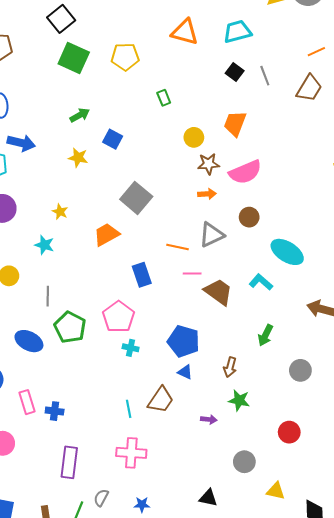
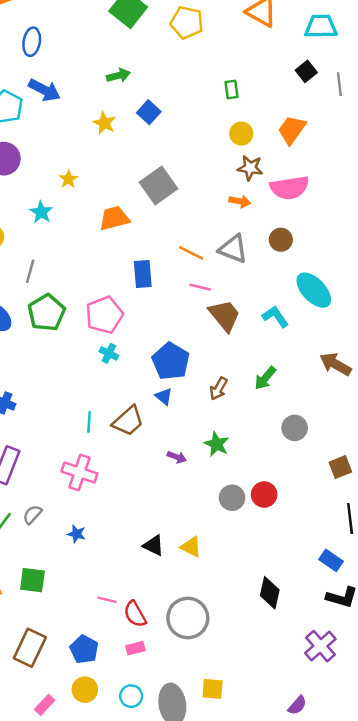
green rectangle: (164, 98) -> (232, 89), moved
gray triangle: (211, 235) -> (233, 249), turned 32
brown arrow: (230, 367) -> (218, 389), moved
gray circle: (244, 462) -> (232, 498), moved
yellow triangle: (276, 491) -> (191, 547), moved

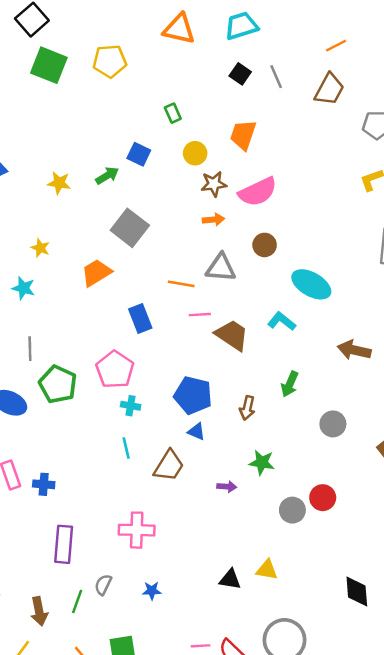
green arrow: (118, 76) -> (107, 176), moved
blue square: (149, 112) -> (139, 154), moved
cyan line: (89, 422) -> (126, 448), moved

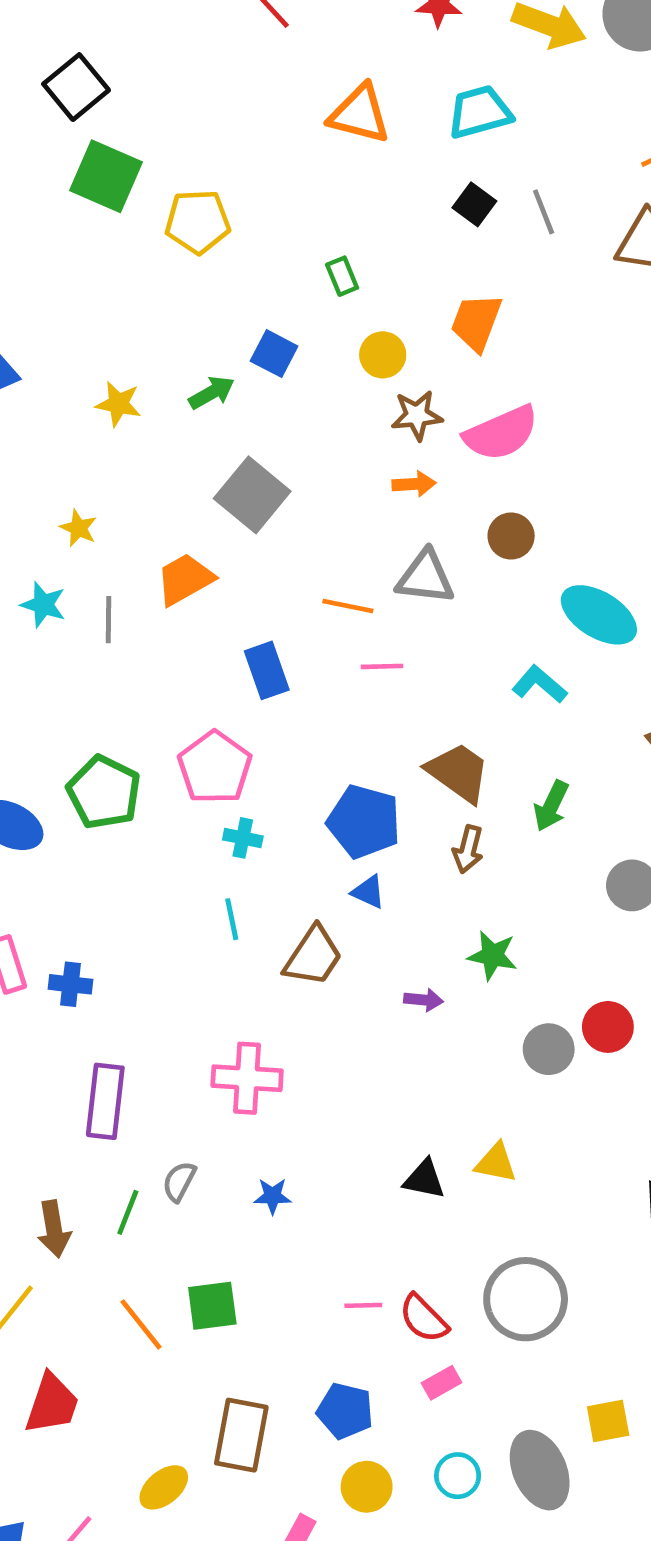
yellow pentagon: (110, 61) -> (198, 222), moved
brown trapezoid: (232, 335) -> (458, 772), moved
gray line: (30, 349) -> (109, 620), moved

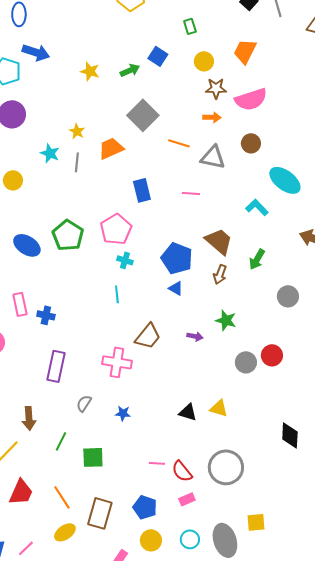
yellow star: (78, 528) -> (77, 131), moved
orange line: (348, 606) -> (179, 143), moved
brown trapezoid: (313, 956) -> (148, 336), moved
green line: (128, 1212) -> (61, 441), moved
orange line: (141, 1324) -> (62, 497), moved

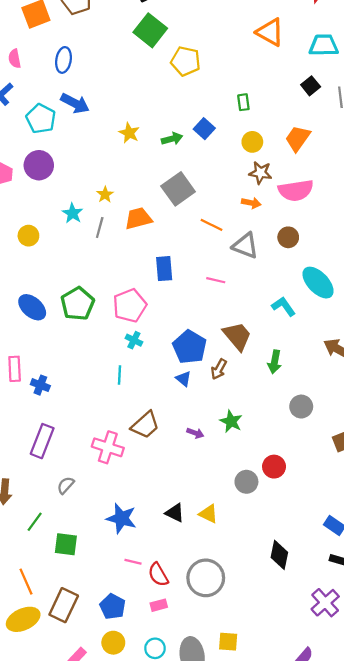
green arrow: (257, 259) -> (275, 362), turned -30
brown arrow: (220, 274) -> (219, 369), moved
gray circle: (246, 362) -> (246, 482), moved
blue star: (123, 413) -> (121, 518), moved, size x1.8
yellow ellipse: (65, 532) -> (23, 619), size x1.4

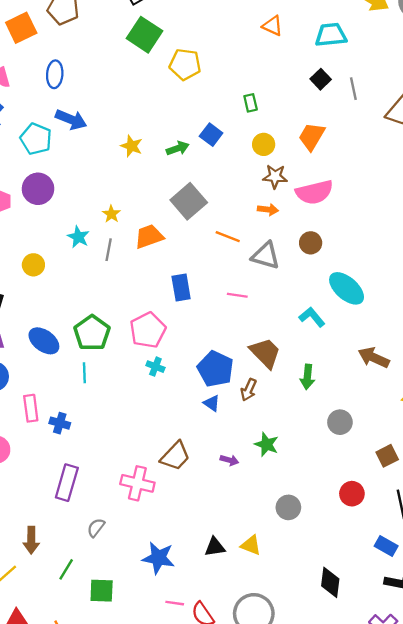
orange triangle: (270, 32) -> (273, 26), size x0.7
cyan line: (120, 375) -> (84, 373), moved
red circle: (274, 467) -> (352, 494), moved
black triangle: (175, 513) -> (215, 547), turned -30

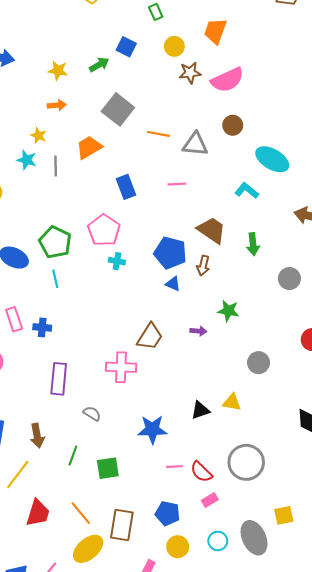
orange arrow: (268, 210) -> (57, 105), moved
yellow star: (111, 214) -> (38, 136), moved
gray semicircle: (96, 528) -> (92, 414), turned 96

